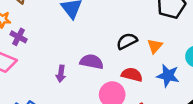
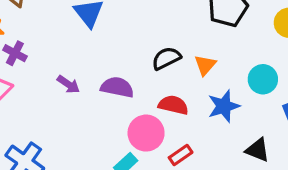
purple arrow: (61, 74) -> (68, 84), moved, turned -63
blue star: (168, 76) -> (224, 106), turned -30

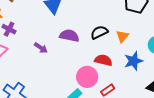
purple semicircle: (117, 87) -> (69, 36), moved

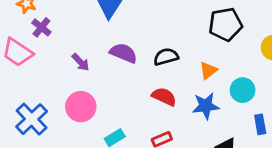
orange triangle: (122, 36) -> (208, 70), moved
pink circle: (87, 77) -> (81, 107), moved

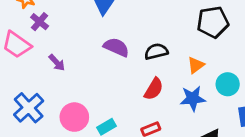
purple arrow: (81, 62) -> (57, 63), moved
red semicircle: (164, 97) -> (154, 89), turned 95
pink circle: (81, 107) -> (74, 117), moved

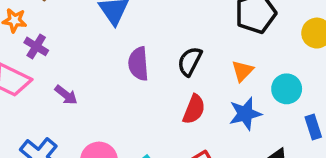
purple semicircle: (116, 47) -> (138, 64), turned -110
black semicircle: (156, 51) -> (190, 61), turned -40

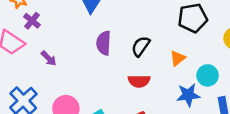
red semicircle: (194, 109) -> (139, 81), turned 60
blue star: (245, 114) -> (188, 95), moved

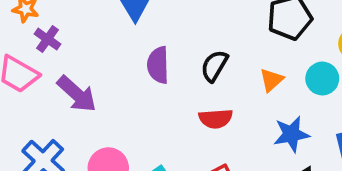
purple arrow: (49, 58) -> (77, 94), size x1.6
cyan circle: (208, 75) -> (322, 79), moved

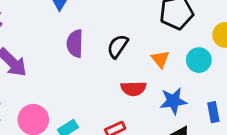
orange triangle: (271, 80) -> (160, 59), turned -30
red semicircle: (216, 119) -> (133, 89), moved

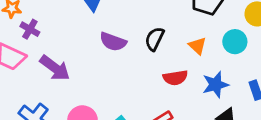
purple semicircle: (75, 44) -> (113, 42), turned -64

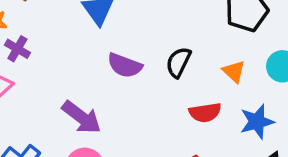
purple arrow: (55, 68) -> (81, 117), moved

